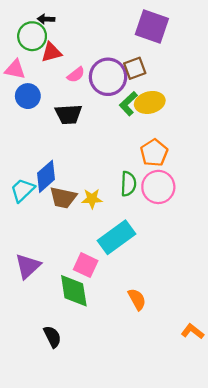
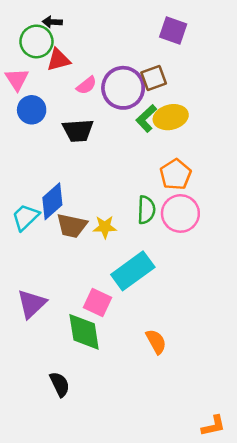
purple square: (152, 27) -> (173, 31), size x0.7
pink triangle: (15, 69) -> (17, 79), turned 45
orange L-shape: (193, 331) -> (213, 426), moved, turned 130

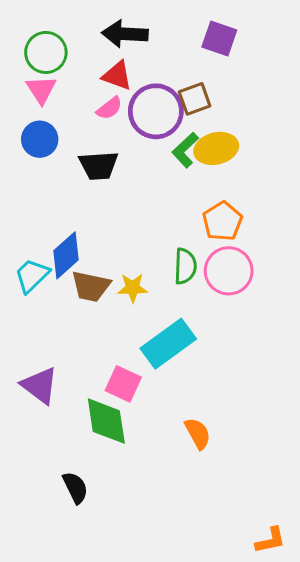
black arrow: (52, 22) -> (125, 34), moved, size x1.8
red triangle: (58, 60) -> (117, 76), moved, turned 35
pink triangle: (17, 79) -> (41, 90), moved
purple triangle: (32, 304) -> (40, 385), turned -40

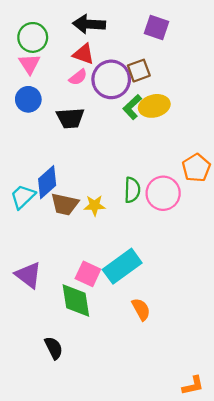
orange pentagon: (222, 221) -> (196, 168), moved
cyan rectangle: (168, 344) -> (122, 266), moved

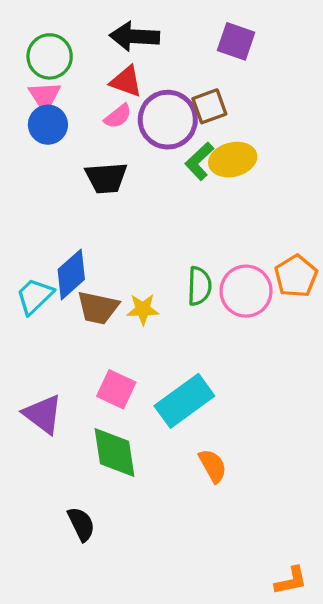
blue circle: (28, 99) -> (48, 125), moved
orange pentagon: (196, 168) -> (296, 276), moved
pink square: (88, 274) -> (116, 389), moved

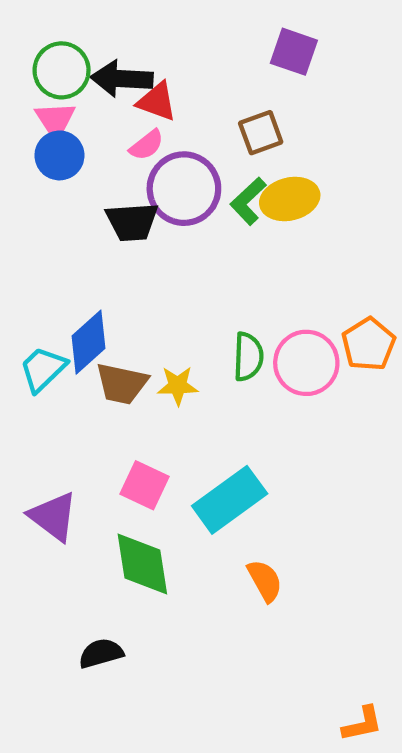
black arrow: (134, 36) -> (122, 79), moved
purple circle: (168, 120) -> (184, 189), moved
black semicircle: (81, 524) -> (101, 653), turned -80

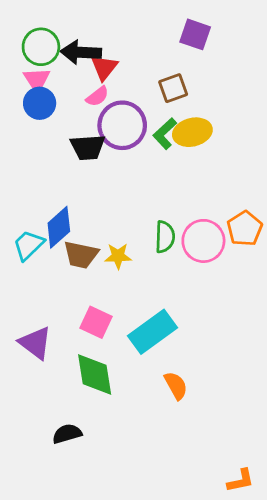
red triangle: (157, 102) -> (104, 67), turned 48

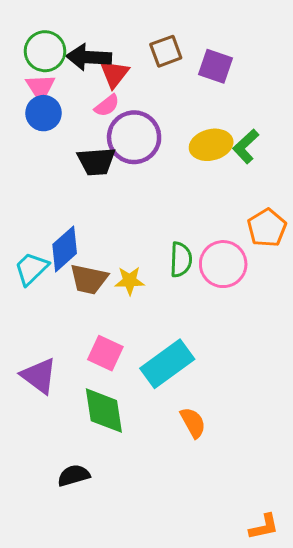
purple square: (195, 34) -> (216, 66), moved
brown square: (173, 88) -> (166, 51), moved
green L-shape: (165, 134) -> (246, 146), moved
orange pentagon: (245, 229) -> (267, 228), moved

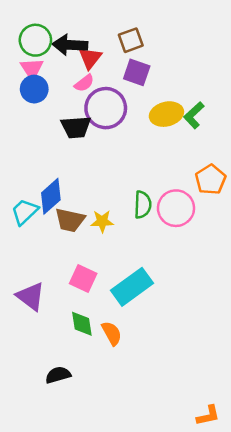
purple square: (216, 66) -> (137, 72), moved
green diamond: (104, 411) -> (82, 324), size x0.7
orange semicircle: (193, 423) -> (112, 333), moved

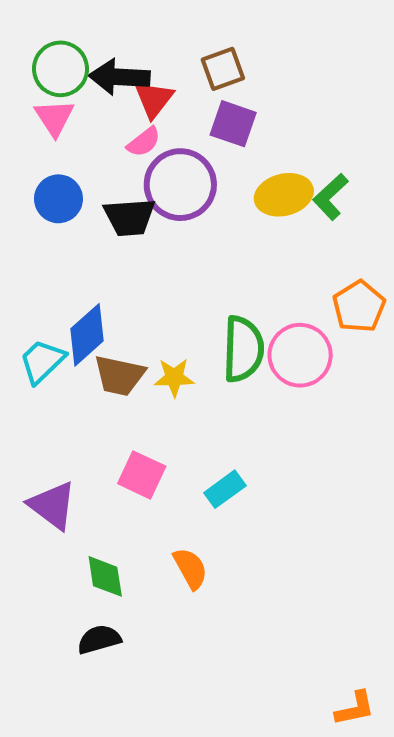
blue circle: (34, 89) -> (58, 199), moved
green semicircle: (143, 205) -> (243, 349), size x1.4
cyan rectangle: (132, 287) -> (225, 489), size x0.6
green diamond: (82, 324) -> (105, 576), moved

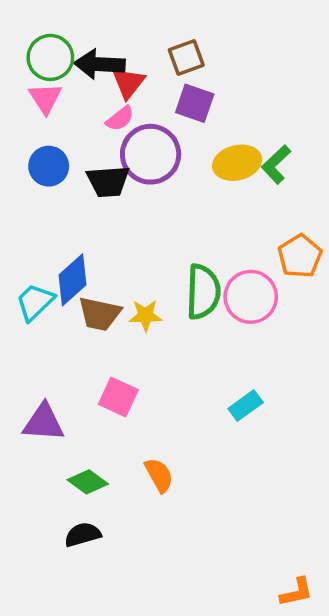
cyan rectangle: (225, 489) -> (246, 405), moved
purple triangle: (52, 505) -> (44, 422), turned -33
green diamond: (105, 576) -> (88, 482), turned -45

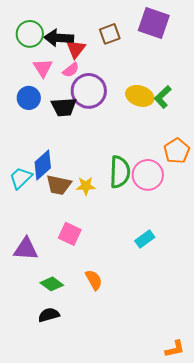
pink triangle: (45, 98) -> (43, 68), moved
purple square: (195, 103) -> (154, 23), moved, size x1.4
yellow ellipse: (237, 163) -> (140, 96), turned 32

